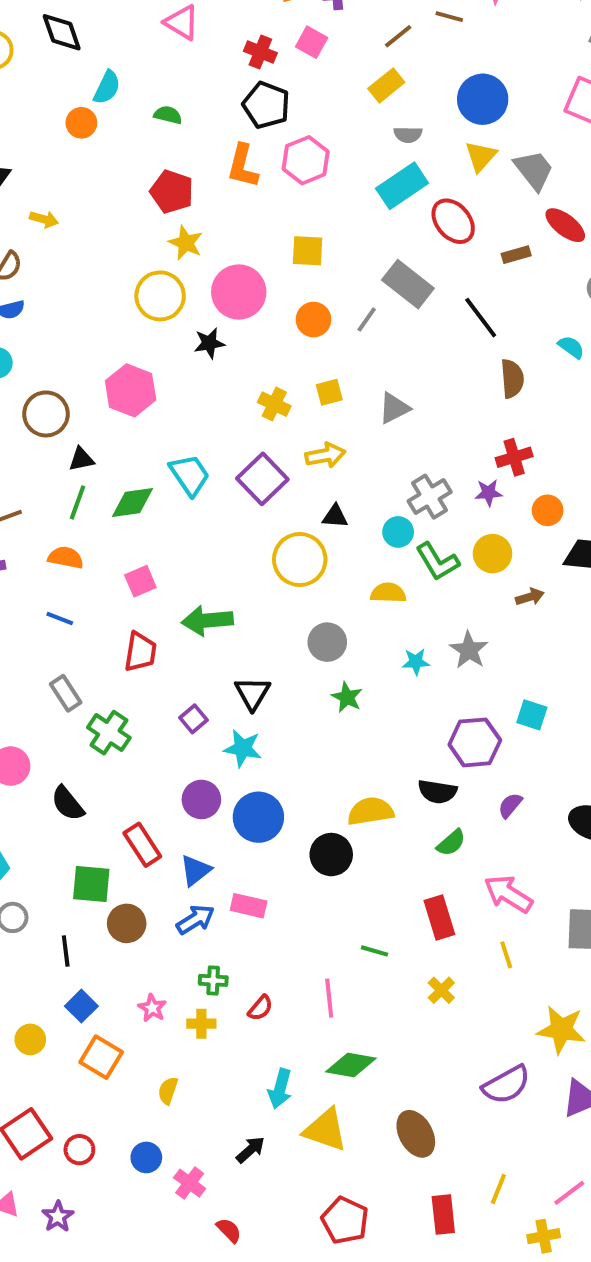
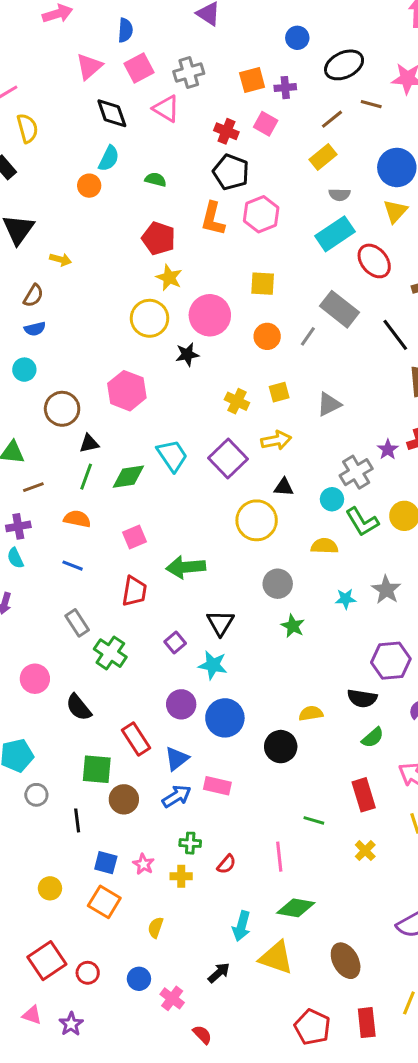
black diamond: (62, 32) -> (112, 113), moved
purple star: (489, 493) -> (388, 449), moved, turned -30
yellow semicircle: (371, 811) -> (311, 713), size x0.7
blue square: (81, 1006) -> (106, 863), moved, turned -30
red pentagon: (345, 1220) -> (312, 1027), moved

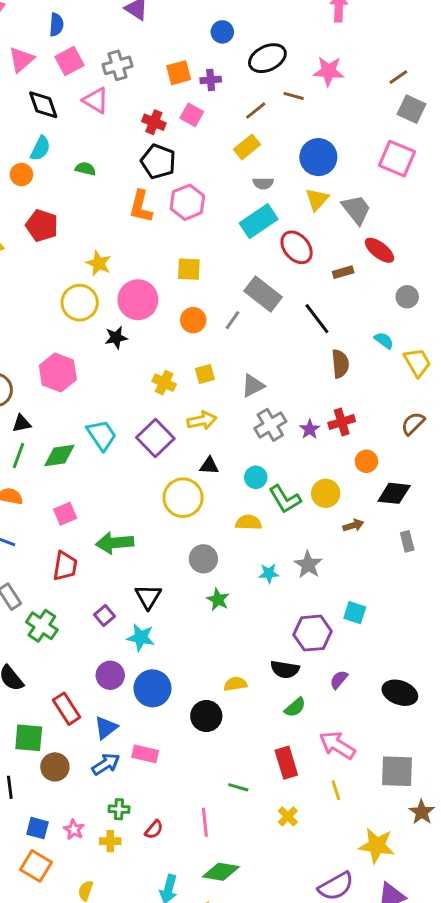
red pentagon: (159, 238) -> (42, 226), moved
gray cross: (356, 472) -> (270, 425), moved

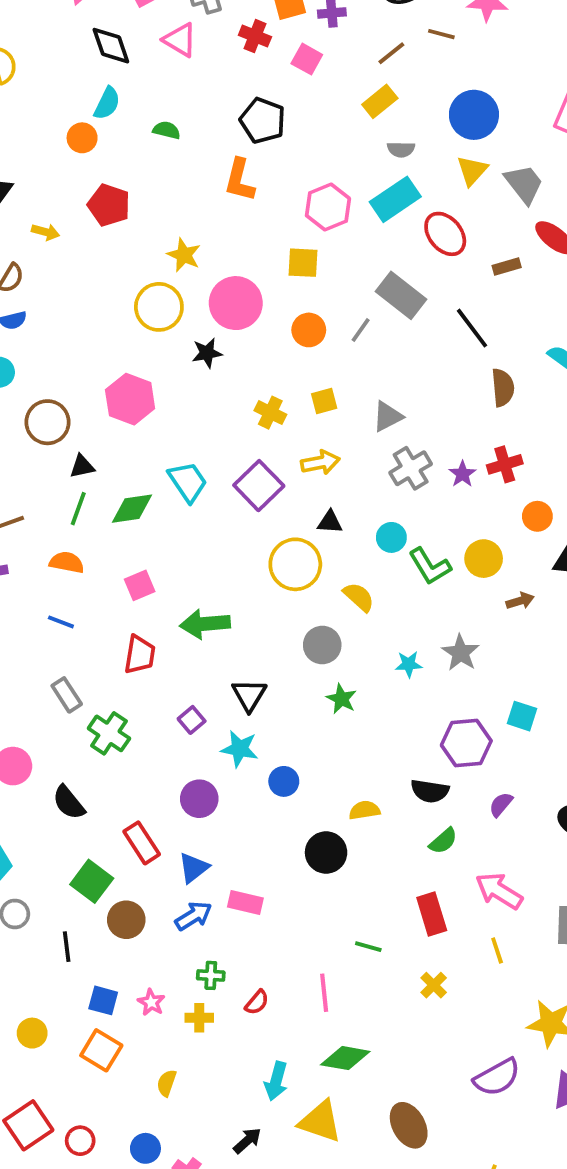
red cross: (154, 122) -> (255, 36), moved
pink hexagon: (187, 202) -> (328, 207), moved
yellow semicircle: (249, 522) -> (359, 597), moved, turned 40
blue circle: (152, 688) -> (284, 781), moved, size x0.6
green square: (29, 738) -> (92, 881), turned 32

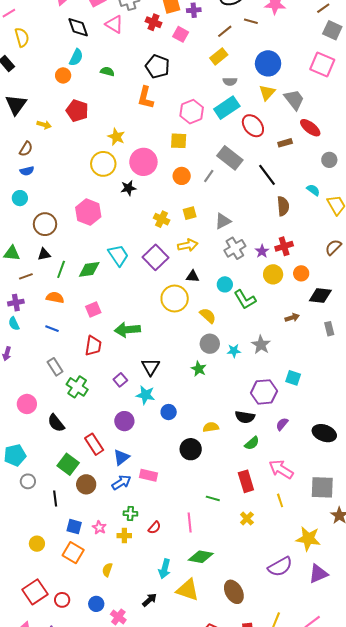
black triangle: (82, 466) -> (44, 254), moved
yellow circle: (484, 559) -> (273, 274), moved
gray circle: (322, 645) -> (210, 344), moved

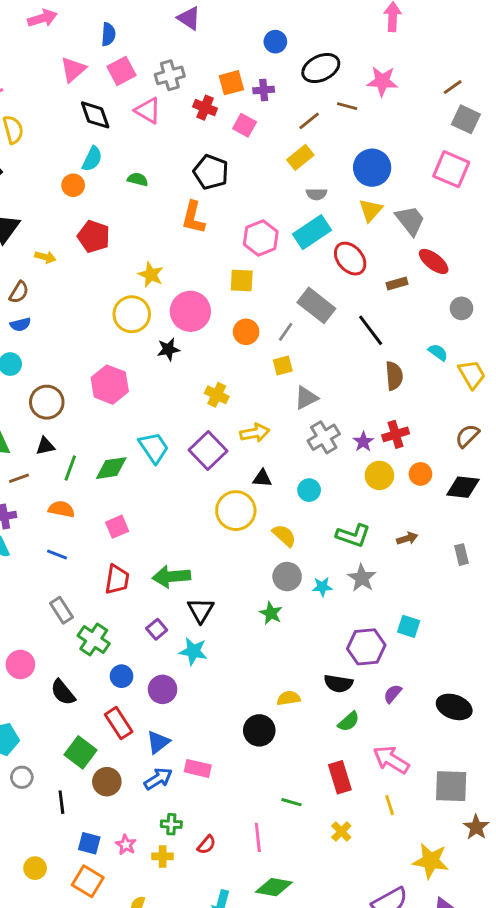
yellow square: (190, 213) -> (283, 366), moved
black diamond: (320, 295) -> (463, 487), moved
green L-shape: (245, 300) -> (353, 535), moved, turned -40
green arrow: (127, 330) -> (171, 577), moved
blue circle: (169, 412) -> (122, 676), moved

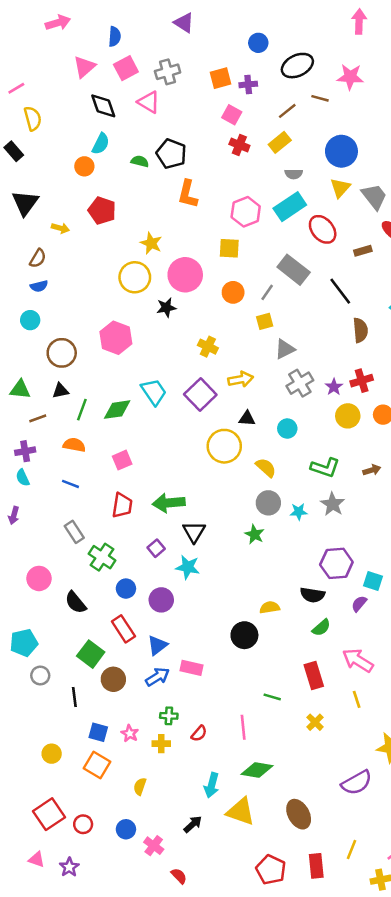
red cross: (205, 108) -> (239, 145), moved
black pentagon: (211, 172) -> (171, 154), moved
cyan square: (409, 626) -> (373, 581), moved

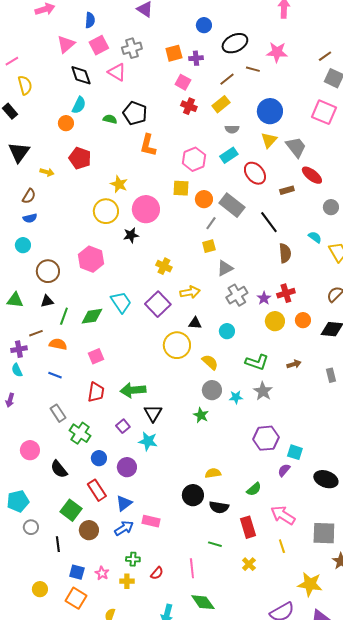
cyan rectangle: (290, 207) -> (229, 155), size x0.7
orange circle: (233, 292) -> (204, 199), moved
brown line: (38, 418) -> (36, 333), moved
black semicircle: (312, 595) -> (219, 507), moved
green diamond: (257, 770) -> (203, 602), turned 45

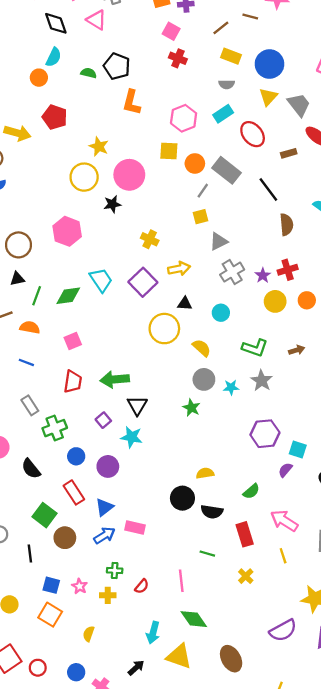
yellow rectangle: (221, 104) -> (231, 56), moved, turned 60
yellow arrow: (47, 172) -> (17, 133), size x1.6
green cross: (80, 433) -> (55, 428), turned 35

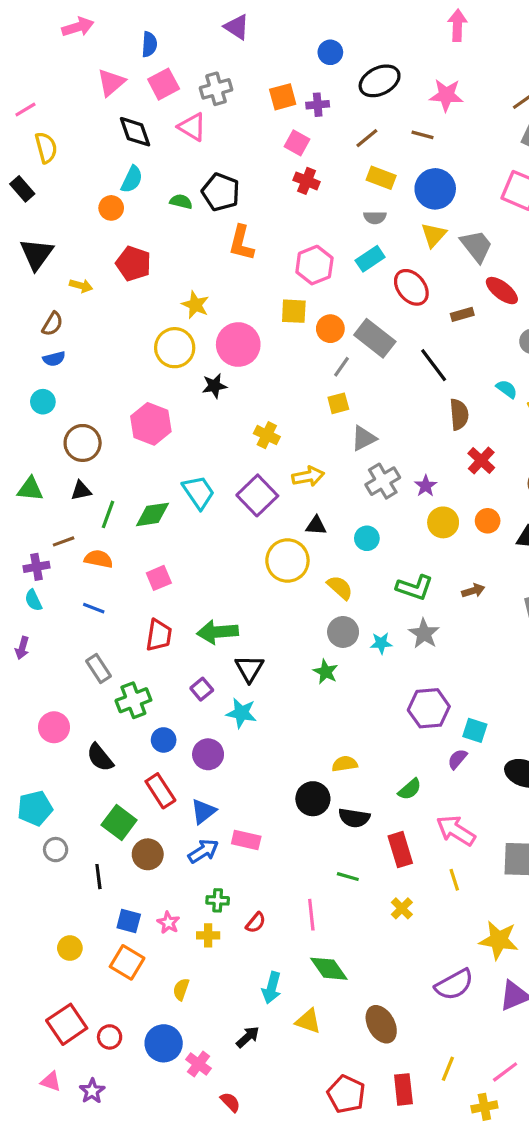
brown line: (250, 17) -> (422, 135), moved
yellow arrow: (17, 133) -> (81, 286), size x0.6
red cross: (288, 270) -> (481, 460), moved, turned -30
yellow triangle: (179, 656) -> (308, 1021), size x0.7
blue circle: (76, 672) -> (164, 1043), size x1.5

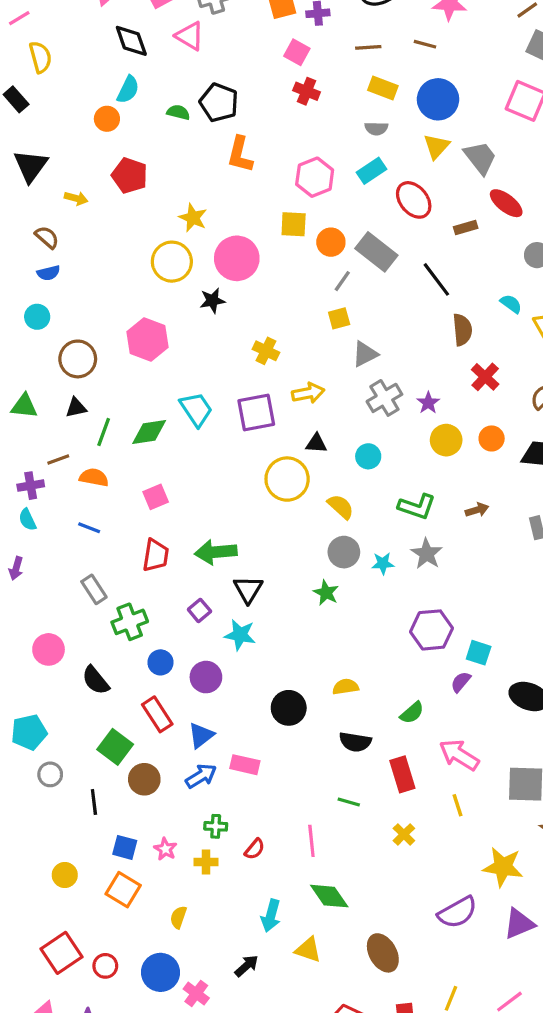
brown line: (367, 138) -> (368, 47), turned 35
brown semicircle: (52, 324) -> (47, 237), turned -80
purple square: (257, 495) -> (256, 413), turned 33
black circle: (313, 799) -> (289, 708), moved

